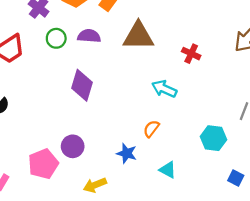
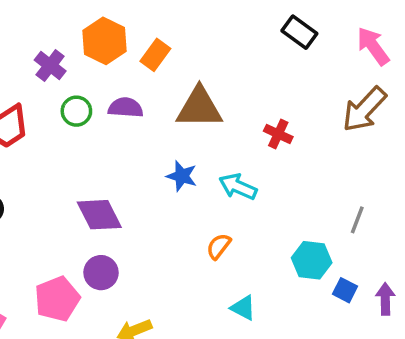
purple diamond: (82, 85) -> (99, 215), moved, turned -44
blue star: (127, 153) -> (182, 176), moved
blue square: (236, 178) -> (345, 290), moved

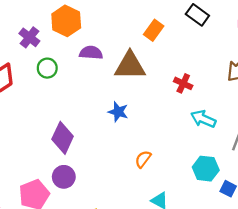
orange rectangle: (155, 55) -> (154, 30), moved
purple semicircle: (126, 108) -> (91, 53), moved
cyan arrow: (238, 187) -> (203, 119), moved
purple diamond: (99, 215) -> (63, 138), turned 52

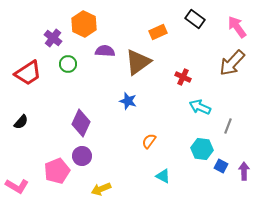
orange rectangle: (154, 30) -> (158, 32), turned 30
brown triangle: (130, 66) -> (138, 62), turned -36

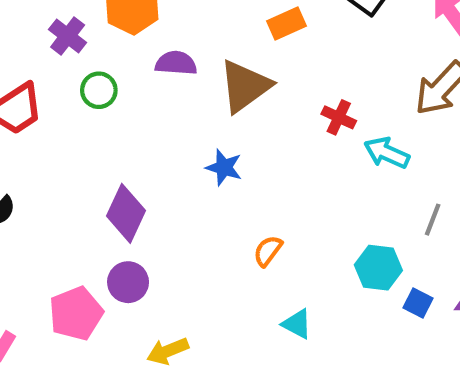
cyan arrow: (200, 107) -> (387, 153), moved

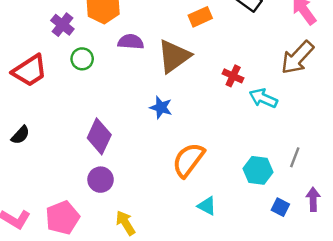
gray line: (433, 220) -> (295, 157), moved
orange semicircle: (268, 251) -> (188, 160), size x1.8
blue square: (418, 303) -> (280, 207), moved
pink pentagon: (76, 313) -> (62, 218), moved
yellow arrow: (168, 351) -> (125, 223), turned 80

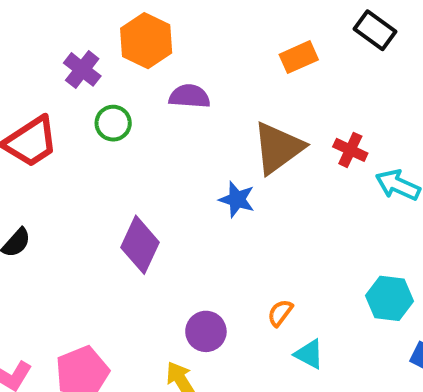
brown triangle: (174, 56) -> (278, 148), moved
orange semicircle: (188, 160) -> (280, 313), moved, size x0.5
purple circle: (101, 180) -> (206, 331), moved

